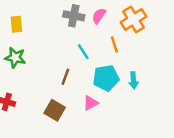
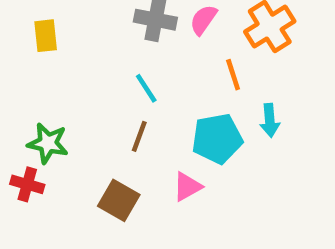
cyan line: (83, 52) -> (146, 88), moved
green star: (15, 58) -> (48, 143), moved
cyan arrow: (133, 80) -> (270, 120), moved

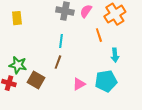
cyan line: (146, 88) -> (61, 41), turned 40
cyan pentagon: (217, 139) -> (106, 81), moved
brown square: (119, 200) -> (36, 80), moved

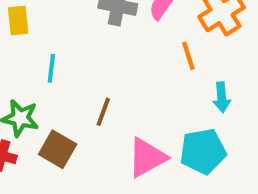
cyan line: (61, 41) -> (51, 68), moved
pink triangle: (79, 84) -> (147, 158), size x1.5

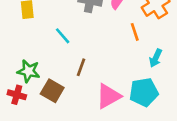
cyan line: (51, 68) -> (63, 36), moved, turned -48
cyan arrow: (222, 97) -> (156, 58), turned 30

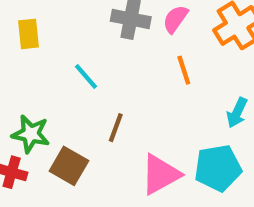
orange line: (135, 32) -> (184, 70), moved

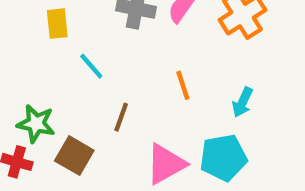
yellow rectangle: (29, 34) -> (57, 24), moved
orange line: (184, 70) -> (183, 85), moved

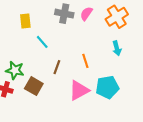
orange line: (183, 85) -> (85, 61), moved
cyan arrow: (242, 102) -> (117, 48), moved, turned -40

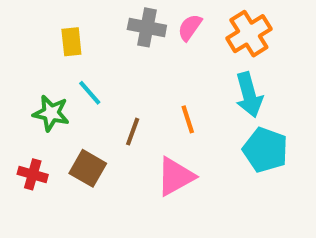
cyan line: (42, 42) -> (90, 93), moved
cyan arrow: (117, 48) -> (249, 95), size x1.5
green star: (15, 70) -> (51, 113), moved
cyan pentagon: (107, 87) -> (265, 150), moved, turned 30

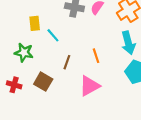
yellow rectangle: (71, 42) -> (35, 23), moved
cyan line: (90, 93) -> (53, 35), moved

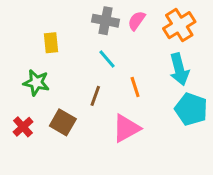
cyan line: (53, 35) -> (107, 59), moved
red cross: (14, 85) -> (23, 127), turned 32

